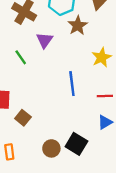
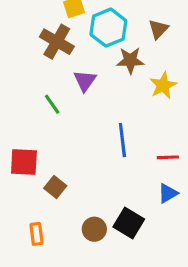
brown star: (78, 25) -> (130, 60), turned 30
yellow star: (102, 57) -> (163, 85), moved

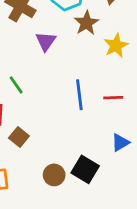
brown star: (130, 60) -> (86, 23), turned -30
green line: (52, 104) -> (16, 85), moved
red line: (168, 157) -> (113, 98), moved

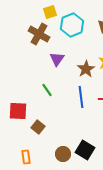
brown star: (86, 23) -> (86, 69), moved
green line: (16, 85) -> (47, 90), moved

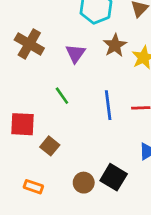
brown cross: (39, 34) -> (29, 44), moved
brown star: (86, 69) -> (115, 45), moved
orange rectangle: (26, 157) -> (33, 187), turned -64

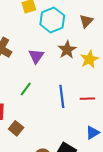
green line: (62, 96) -> (26, 89), turned 72

